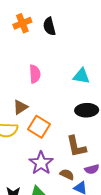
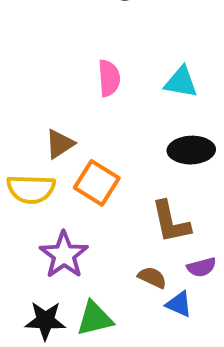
pink semicircle: (35, 74) -> (109, 78), moved
purple star: (41, 163) -> (64, 255), moved

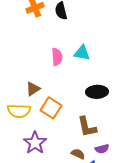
cyan triangle: (181, 82) -> (82, 53), moved

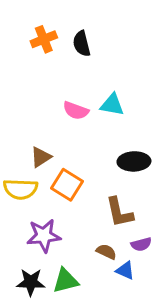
pink semicircle: (57, 57) -> (76, 111), turned 114
purple star: (35, 143) -> (44, 236), turned 30

